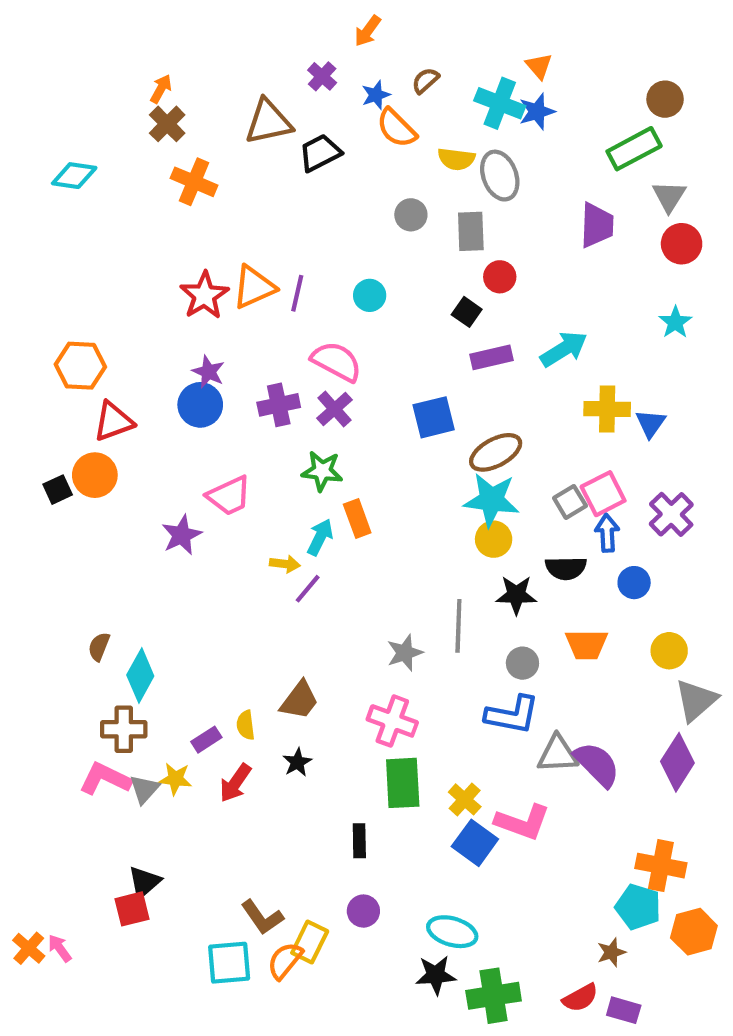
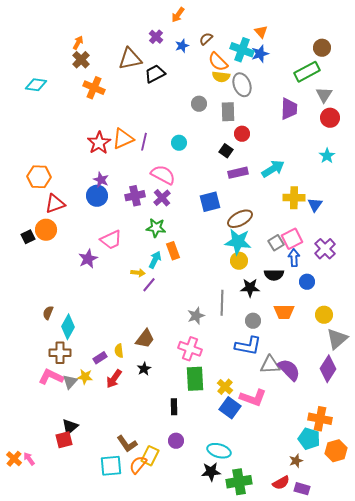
orange semicircle: (396, 128) -> (218, 62), moved

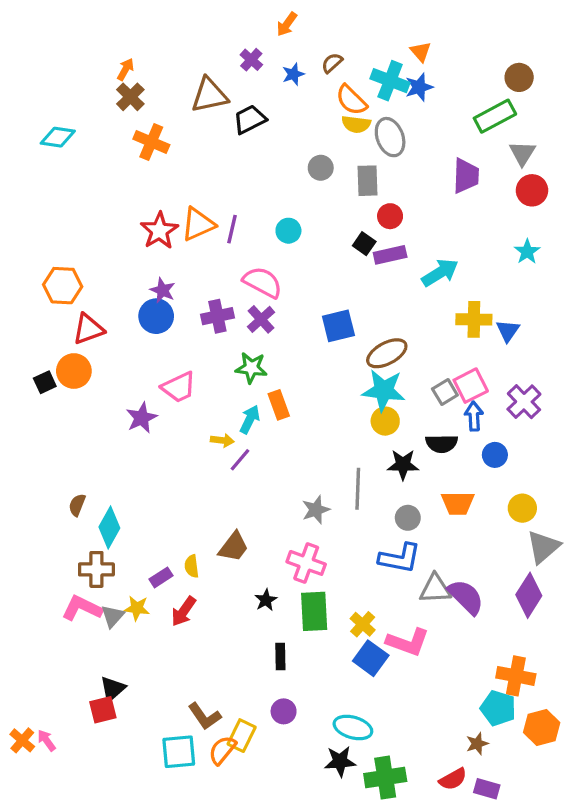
purple rectangle: (238, 173) -> (390, 255), moved
black star: (144, 369) -> (266, 600), moved

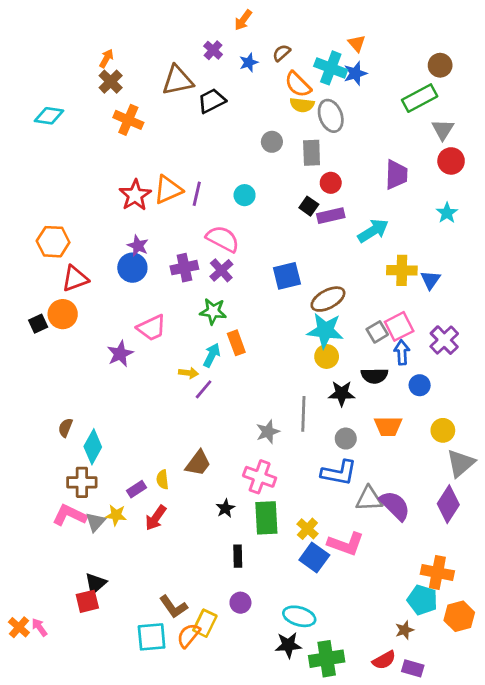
purple trapezoid: (466, 176) -> (396, 175), moved

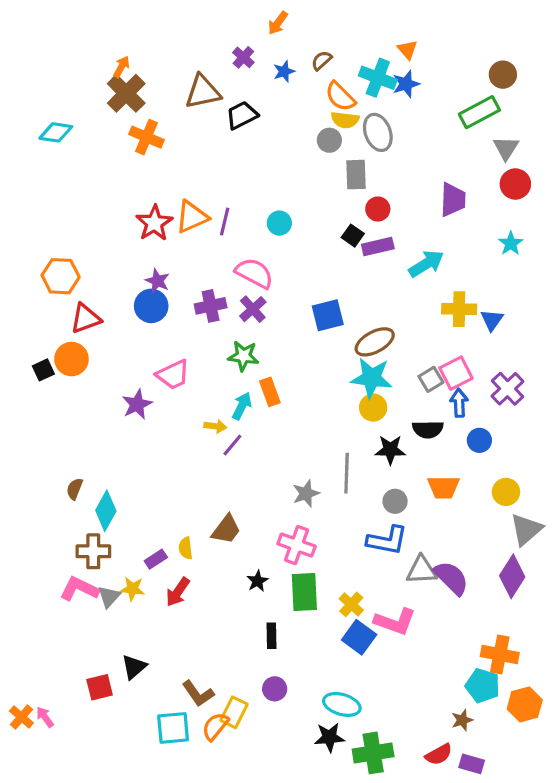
brown cross: (111, 82) -> (126, 93), size x1.4
gray circle: (272, 142) -> (329, 140), moved
black triangle: (95, 584) -> (134, 667), moved

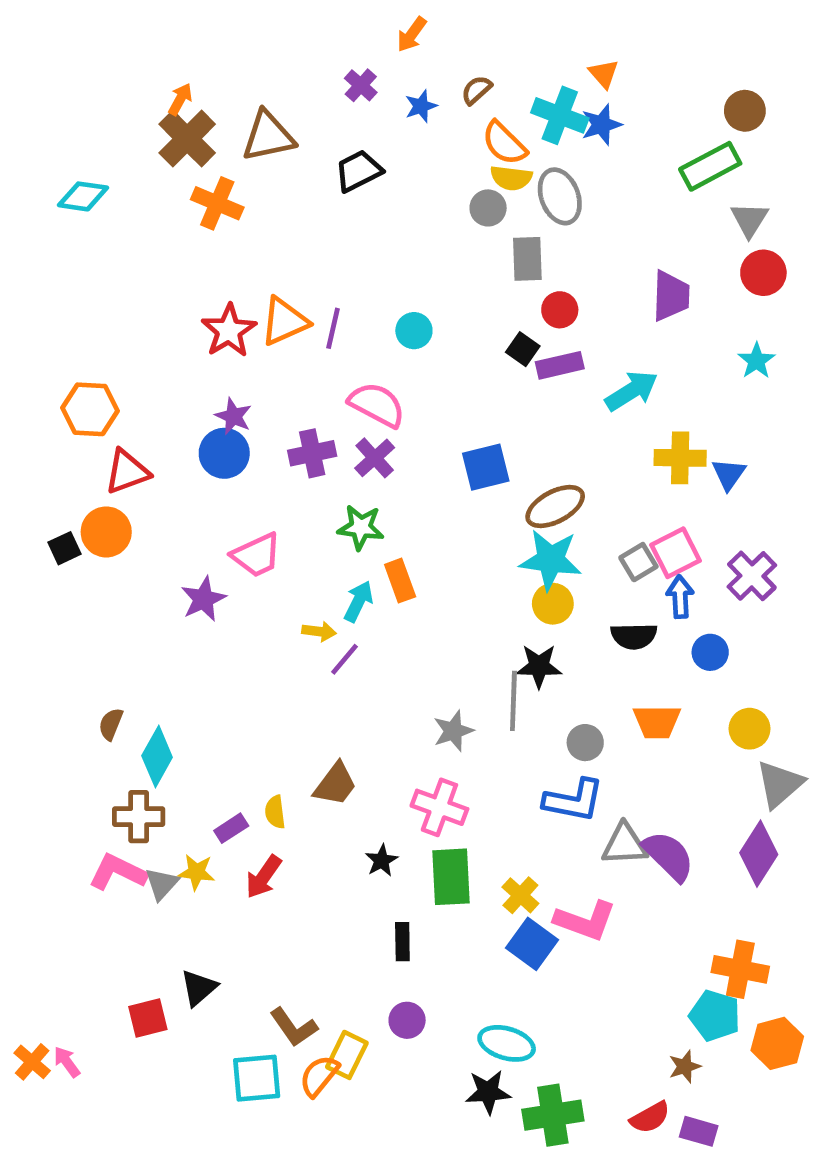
brown triangle: (203, 92) -> (268, 136), moved
black star: (390, 450) -> (539, 666), moved

